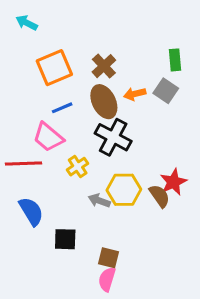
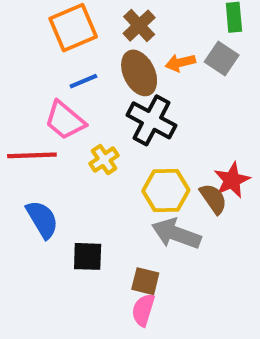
gray arrow: (99, 201) -> (176, 234), moved, size x1.6

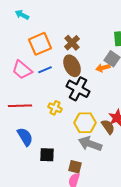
orange arrow: (180, 63) -> (103, 68), moved
pink trapezoid: (65, 120) -> (22, 70), moved
yellow cross: (104, 160) -> (55, 108), turned -32

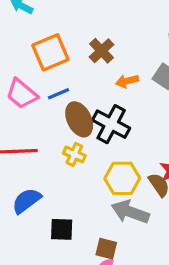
brown ellipse: (72, 66) -> (79, 119), moved
orange arrow: (103, 68) -> (127, 81), moved
blue semicircle: (25, 137) -> (27, 201), turned -96

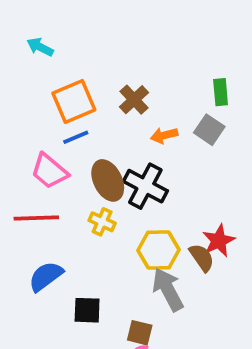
pink trapezoid: (22, 94) -> (49, 171), moved
blue line: (58, 94) -> (76, 137), moved
gray arrow: (130, 212) -> (168, 289), turned 42

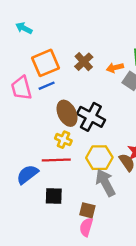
orange arrow: (164, 135) -> (115, 68), moved
pink trapezoid: (49, 171) -> (21, 88), moved, turned 35
red line: (36, 218) -> (56, 160), moved

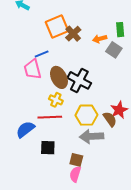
orange square: (45, 63) -> (57, 27), moved
pink trapezoid: (21, 88) -> (32, 69), moved
gray arrow: (105, 183) -> (92, 136), turned -65

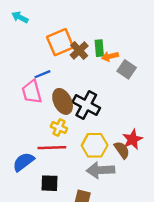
green rectangle: (120, 30) -> (99, 48), moved

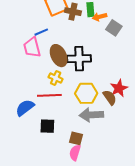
brown cross: (79, 50) -> (73, 12), turned -35
black cross: (86, 105) -> (79, 59), turned -30

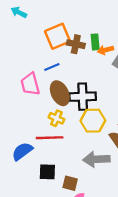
blue line: (41, 32) -> (52, 67), moved
yellow hexagon: (86, 93) -> (93, 121), moved
brown square: (76, 138) -> (70, 183), moved

